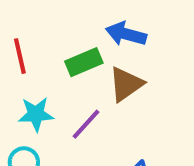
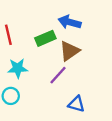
purple line: (86, 124) -> (58, 75), moved

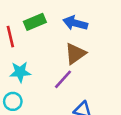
green rectangle: (45, 38) -> (35, 22), moved

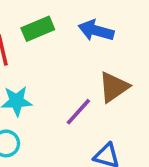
brown triangle: (75, 54) -> (114, 87), moved

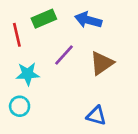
purple line: (78, 112) -> (64, 55), moved

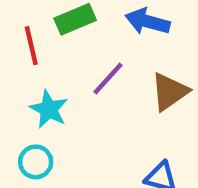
cyan star: (28, 74) -> (49, 109), turned 30

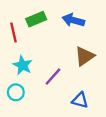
purple line: (108, 79) -> (53, 77), moved

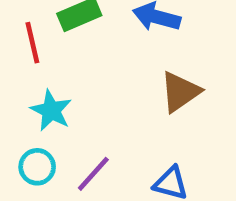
purple line: (53, 77) -> (93, 174), moved

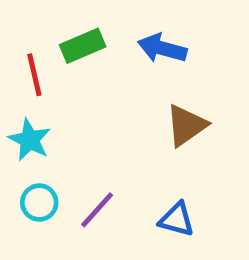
cyan star: (51, 111) -> (30, 140), moved

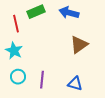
purple line: (97, 210) -> (42, 80), turned -36

